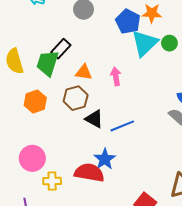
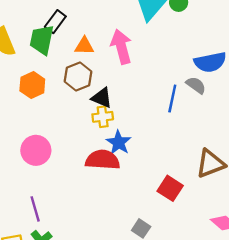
pink arrow: (116, 76) -> (121, 47), size x1.6
blue line: (122, 126) -> (172, 98), moved, turned -50
yellow cross: (52, 181) -> (103, 117), moved

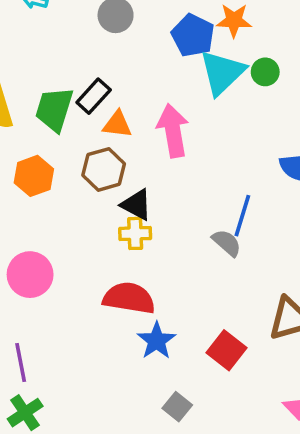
black rectangle: (55, 22) -> (94, 96), moved
gray semicircle: (196, 85) -> (227, 243), moved
blue star: (119, 143) -> (157, 341), moved

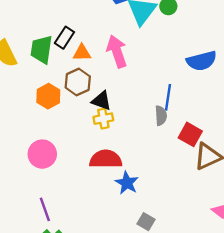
orange hexagon: (34, 176) -> (48, 96), moved
gray semicircle: (227, 243) -> (161, 116), turned 54
red square: (227, 350) -> (190, 134), moved

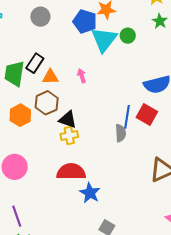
pink arrow: (117, 51) -> (82, 76), size x0.5
red square: (190, 134) -> (147, 115), moved

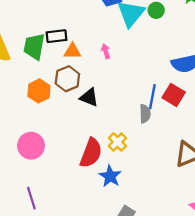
black rectangle: (35, 63) -> (56, 36), turned 48
yellow cross: (69, 136) -> (117, 142), moved, turned -36
red semicircle: (71, 172) -> (91, 153), turned 108

